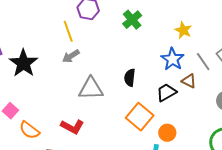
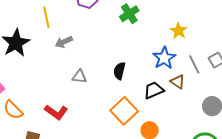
yellow line: (68, 31) -> (46, 17), moved
gray triangle: (91, 89) -> (80, 77), size x0.6

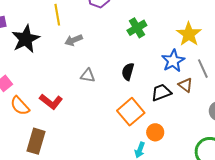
green cross: (129, 14) -> (137, 28), moved
yellow star: (179, 31) -> (189, 34), size x1.4
red L-shape: (56, 112) -> (51, 102), moved

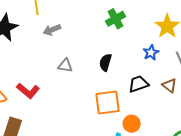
blue star: (173, 61) -> (151, 53), size x0.7
brown triangle: (185, 85) -> (169, 85), moved
orange square: (131, 112) -> (108, 103), turned 32

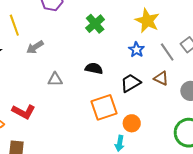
black semicircle: (105, 62) -> (94, 68), turned 96

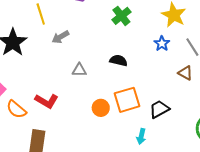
black trapezoid: (131, 83) -> (159, 109), moved
orange circle: (132, 123) -> (101, 108), moved

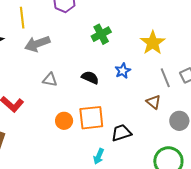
gray arrow: (60, 37) -> (37, 44), size x1.4
blue star: (162, 43) -> (123, 71), moved

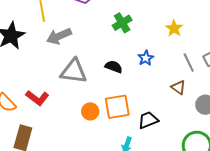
yellow star: (153, 43) -> (174, 28), size x0.7
gray triangle: (50, 80) -> (74, 71), size x1.8

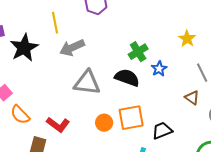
green cross: (122, 23) -> (138, 52), moved
black semicircle: (114, 67) -> (127, 78), size x1.4
red L-shape: (37, 98) -> (58, 125), moved

